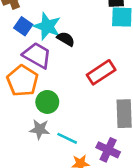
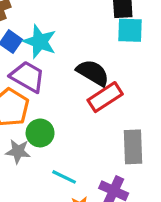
black semicircle: (66, 39) -> (93, 73), moved, size x1.5
gray star: (40, 129) -> (18, 151), moved

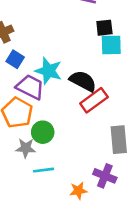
cyan star: (40, 42) -> (48, 71), moved
cyan line: (64, 177) -> (44, 170), moved, turned -30

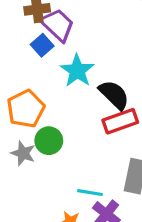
purple trapezoid: (30, 87) -> (58, 25), moved
cyan line: (44, 170) -> (90, 193), moved

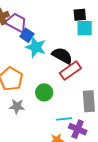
blue square: (42, 45) -> (27, 35), moved
green circle: (49, 141) -> (44, 92), moved

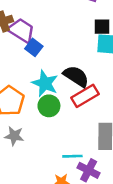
cyan star: (36, 47) -> (45, 83), moved
green circle: (44, 92) -> (49, 106), moved

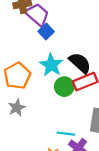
green circle: (49, 106) -> (64, 87), moved
gray star: (14, 136) -> (17, 108), turned 30

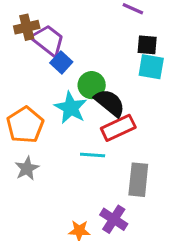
green circle: (64, 87) -> (92, 85), moved
cyan line: (66, 134) -> (93, 155), moved

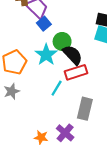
cyan line: (93, 155) -> (57, 88), turned -70

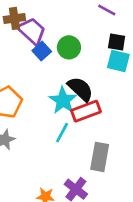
green circle: (62, 41) -> (69, 47), moved
cyan star: (46, 55) -> (63, 100), moved

